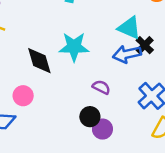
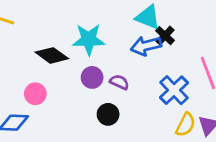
black diamond: (39, 61) -> (52, 55), turned -36
purple circle: (102, 129) -> (92, 77), moved

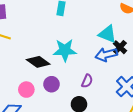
purple circle: (92, 77) -> (52, 84), moved
purple semicircle: (119, 82) -> (87, 81), turned 88

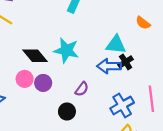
cyan triangle: (107, 34) -> (116, 45), turned -30
pink circle: (26, 90) -> (25, 79), moved

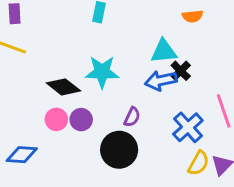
orange semicircle: (143, 23) -> (193, 16), turned -32
black circle: (67, 112) -> (119, 150), size x1.6

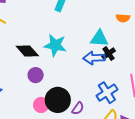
purple semicircle: (132, 117) -> (78, 108), moved
pink circle: (56, 119) -> (41, 105), moved

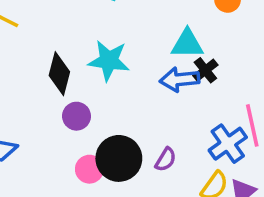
black diamond: (27, 51) -> (59, 74), turned 60
blue cross: (107, 93) -> (228, 144), moved
purple semicircle: (78, 108) -> (166, 160), moved

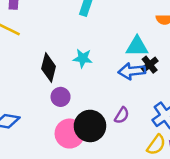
cyan star: (109, 61) -> (83, 58), size x0.7
purple semicircle: (166, 160) -> (122, 115), moved
pink circle: (89, 169) -> (70, 134), size x1.5

